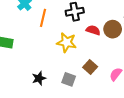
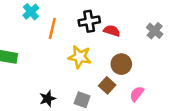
brown circle: (113, 29) -> (121, 64), moved
red semicircle: (93, 30) -> (112, 31), moved

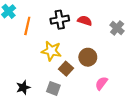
red semicircle: (112, 31) -> (85, 21), moved
brown square: (107, 85) -> (66, 69), moved

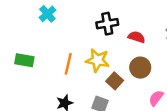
red semicircle: (85, 21) -> (137, 37), moved
orange line: (27, 26) -> (68, 64), moved

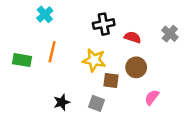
orange line: (68, 64) -> (52, 52), moved
brown square: (115, 81) -> (111, 81), turned -35

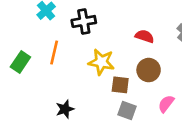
black cross: (104, 24) -> (84, 21), moved
green rectangle: (22, 60) -> (20, 62), turned -66
gray square: (97, 103) -> (127, 110), moved

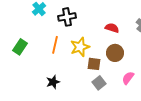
orange line: (54, 52) -> (55, 45), moved
yellow star: (101, 62) -> (80, 47), turned -30
gray square: (127, 110) -> (99, 83), turned 32

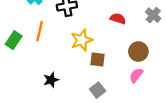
orange line: (55, 45) -> (40, 31), moved
brown circle: (115, 53) -> (138, 51), moved
gray square: (99, 83) -> (98, 90), moved

